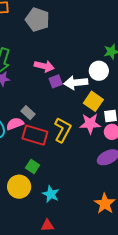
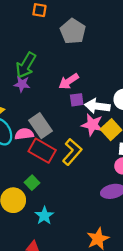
pink arrow: (44, 66) -> (69, 81), turned 120
gray rectangle: (28, 113) -> (40, 126), size x1.6
pink star: (90, 124) -> (92, 125), moved

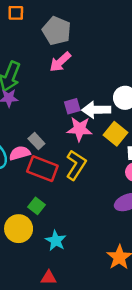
pink arrow: (69, 81) -> (60, 62), moved
pink star: (92, 125) -> (80, 129), moved
gray rectangle: (40, 126) -> (36, 141), size x0.6

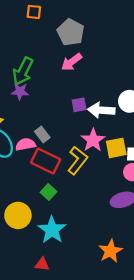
pink star: (80, 129) -> (93, 140), moved, turned 30
yellow square: (116, 134) -> (116, 148), moved, turned 35
green square: (37, 206) -> (49, 192), moved
cyan star: (56, 241) -> (52, 230), size x1.4

